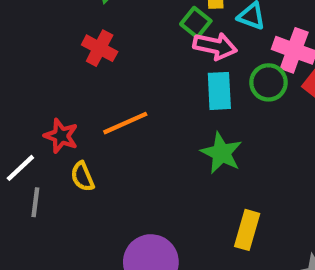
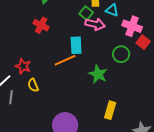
green circle: (268, 82) -> (121, 54), moved
cyan rectangle: (219, 91) -> (76, 45), moved
orange line: (125, 123) -> (65, 60), moved

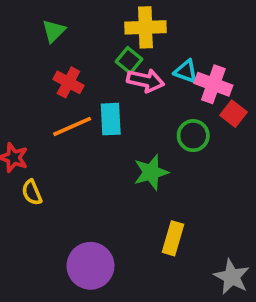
cyan triangle: (112, 10) -> (186, 71), moved
red cross: (41, 25) -> (68, 82), moved
orange line: (65, 60) -> (72, 126), moved
green star: (98, 74) -> (151, 172), turned 30

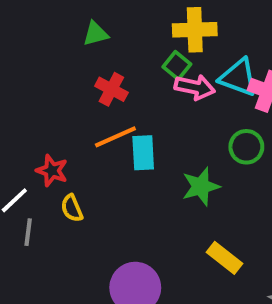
green triangle: (54, 31) -> (96, 34), turned 30
cyan triangle: (186, 71) -> (238, 77), size x1.5
cyan rectangle: (111, 119) -> (143, 153), moved
yellow rectangle: (173, 238) -> (225, 258), turned -68

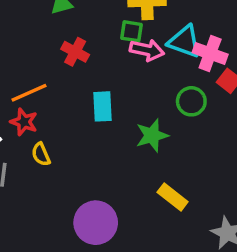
green square: (177, 65) -> (132, 31), turned -30
orange line: (115, 137) -> (29, 93), moved

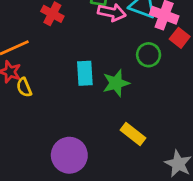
cyan rectangle: (102, 106) -> (85, 73), moved
yellow semicircle: (41, 154) -> (24, 87), moved

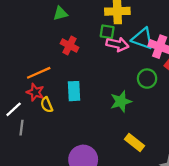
cyan rectangle: (85, 73) -> (74, 91), moved

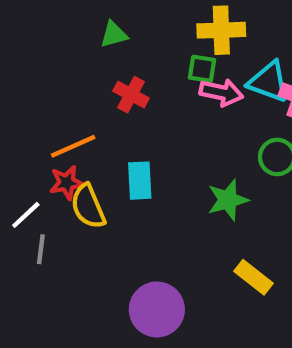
red star: (35, 92) -> (67, 183), turned -30
yellow semicircle: (47, 105) -> (88, 206), size x1.5

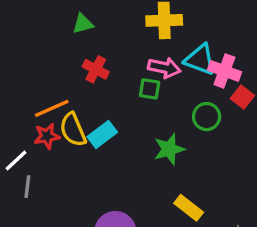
green square: (202, 69) -> (150, 89), moved
cyan rectangle: (140, 181) -> (102, 134), turned 56
yellow semicircle: (88, 206) -> (73, 130), moved

